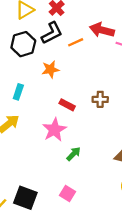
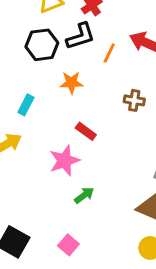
orange line: (76, 42) -> (109, 53), turned -49
brown cross: (100, 99) -> (134, 100), moved

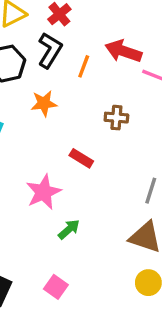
black L-shape: (81, 36) -> (50, 50), turned -36
red rectangle: (86, 131) -> (81, 158), moved

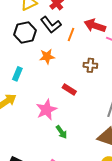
black L-shape: (50, 50) -> (51, 25), turned 110
green arrow: (69, 229) -> (61, 132), turned 96

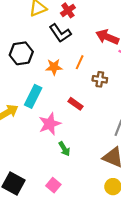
black hexagon: (25, 32) -> (21, 53), moved
orange line: (71, 35) -> (80, 62), moved
cyan rectangle: (17, 74) -> (33, 96), moved, size x1.5

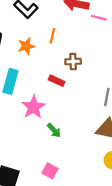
brown cross: (100, 79) -> (73, 62), moved

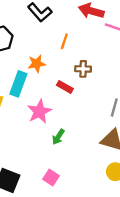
orange star: (26, 46) -> (37, 64), moved
green arrow: (54, 130) -> (58, 137), turned 70

